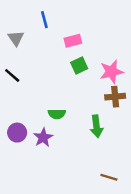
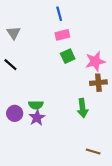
blue line: (44, 20) -> (59, 14), moved
green semicircle: (57, 114) -> (36, 105), moved

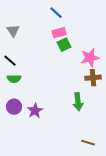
blue line: (59, 14) -> (56, 13), turned -32
green square: (68, 56) -> (64, 45), moved
green semicircle: (36, 105) -> (14, 79), moved

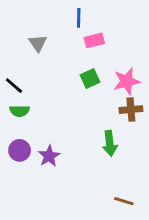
blue line: (56, 13) -> (79, 18), turned 48
gray triangle: (13, 31) -> (38, 43), moved
pink rectangle: (59, 33) -> (94, 40), moved
green square: (64, 45) -> (90, 78), moved

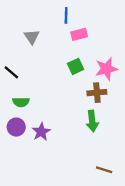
brown cross: (131, 110) -> (97, 93), moved
green semicircle: (20, 111) -> (21, 102), moved

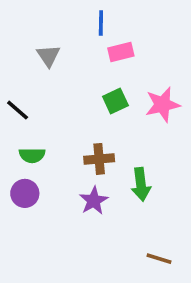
brown cross: (97, 93) -> (99, 159), moved
purple star: (41, 132) -> (94, 201), moved

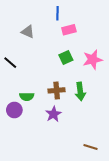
gray triangle: (48, 56) -> (28, 32), turned -32
green semicircle: (32, 155) -> (27, 97), moved
green arrow: (141, 184) -> (80, 91), moved

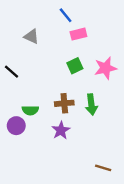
blue line: (58, 13) -> (66, 15), turned -40

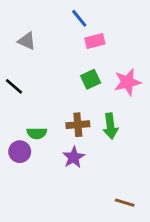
gray triangle: (31, 36) -> (27, 41), moved

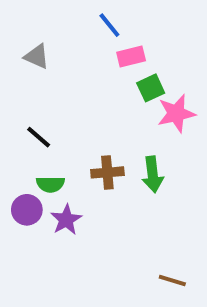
green square: (91, 79) -> (151, 88), moved
black line: (14, 86) -> (39, 137), moved
purple star: (74, 157) -> (66, 220), moved

